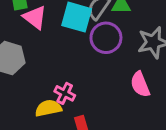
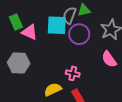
pink cross: (65, 93) -> (73, 73), moved

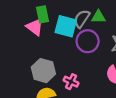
green rectangle: (16, 22) -> (42, 14), moved
gray hexagon: (19, 63) -> (43, 71), moved

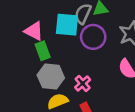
green rectangle: (42, 14) -> (43, 51), moved
pink cross: (71, 82) -> (83, 83), turned 32

